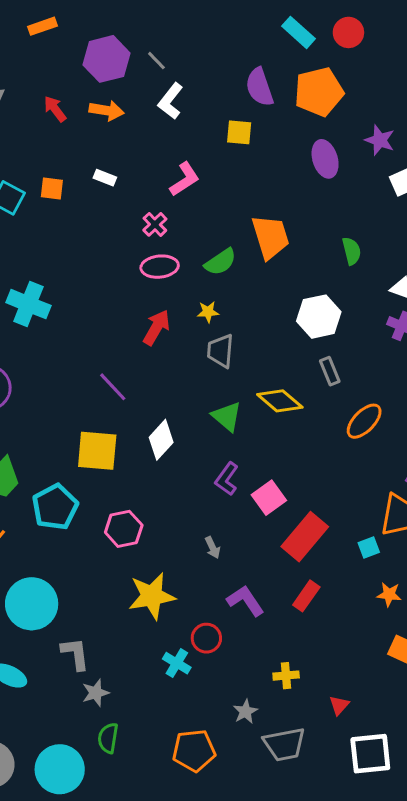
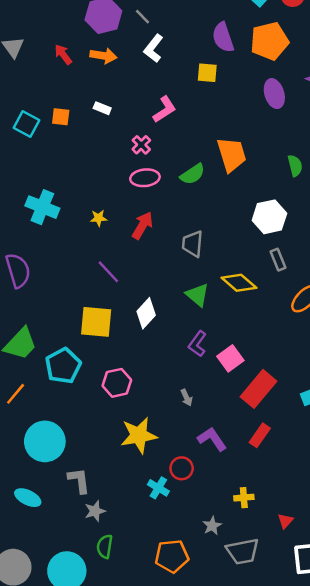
yellow star: (208, 312) -> (99, 218), moved

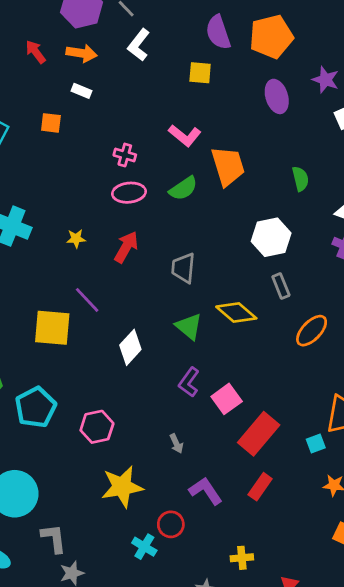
white rectangle: (102, 108) -> (82, 91), moved
pink L-shape: (164, 109) -> (185, 135), moved, turned 72
orange square: (61, 117) -> (51, 123), moved
pink cross: (141, 145) -> (125, 155), turned -30
yellow square: (96, 322) -> (52, 328), moved

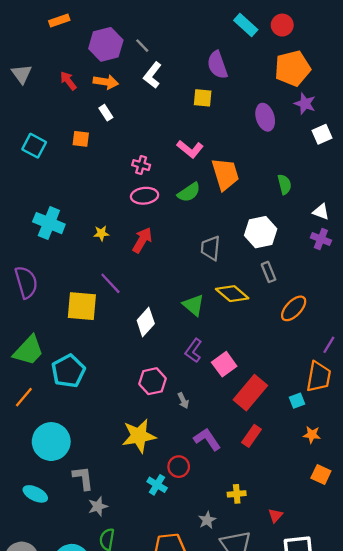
orange pentagon: (271, 37) -> (292, 68), moved
white rectangle: (82, 91) -> (106, 113), turned 35
gray trapezoid: (183, 268) -> (211, 248), moved
pink hexagon: (97, 427) -> (152, 381), moved

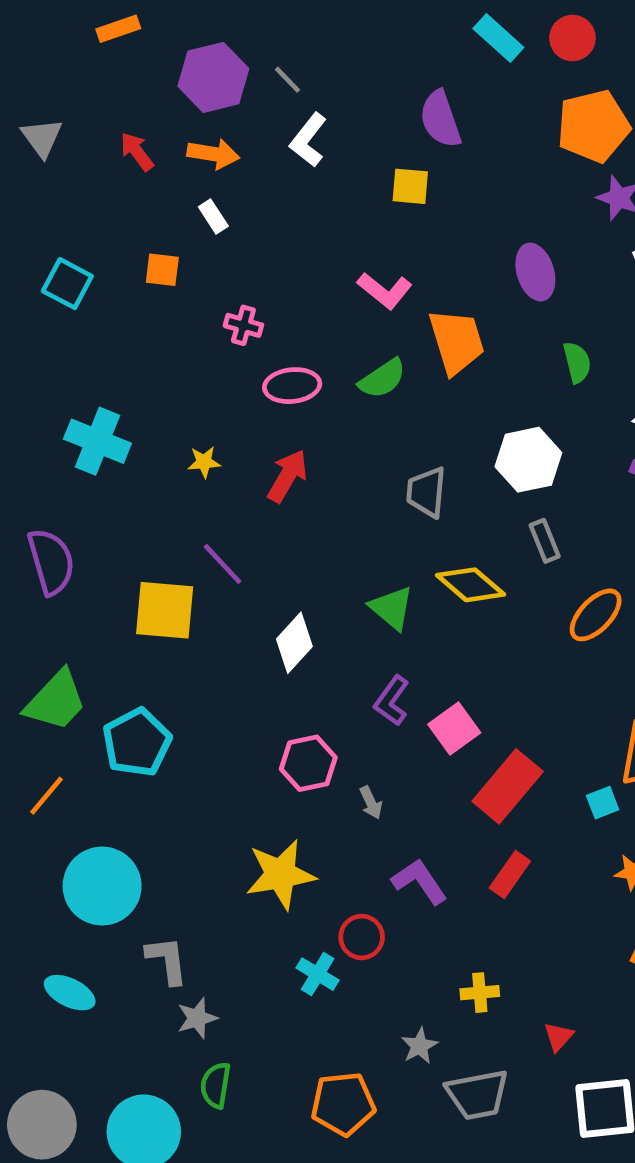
purple ellipse: (265, 117) -> (535, 272), moved
pink cross: (141, 165) -> (243, 325), moved

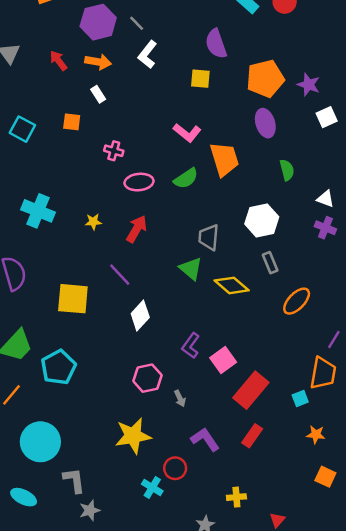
orange pentagon: (593, 126) -> (265, 79), moved
purple line: (223, 564) -> (120, 275), moved
green triangle: (392, 608) -> (191, 269), moved

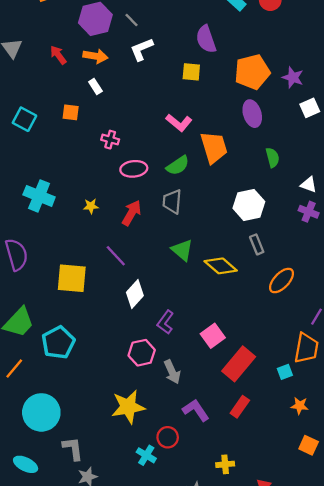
white L-shape: (147, 55) -> (142, 49), turned 30
gray trapezoid: (209, 237) -> (172, 202), moved
purple L-shape: (191, 346) -> (165, 322), moved
gray arrow: (180, 398) -> (172, 372), size x1.5

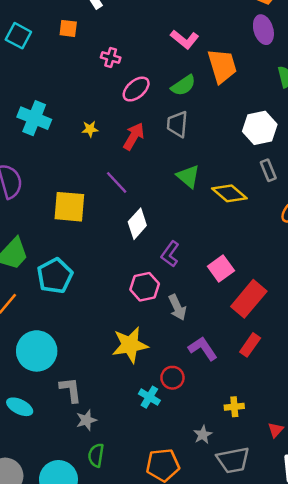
pink ellipse: (134, 169) -> (136, 89), turned -35

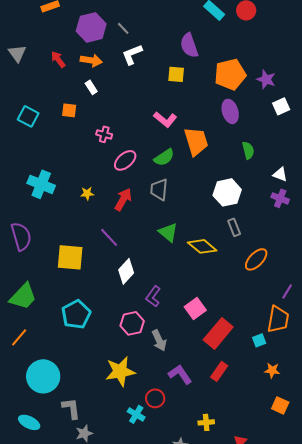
cyan pentagon: (55, 276) -> (76, 314), moved

